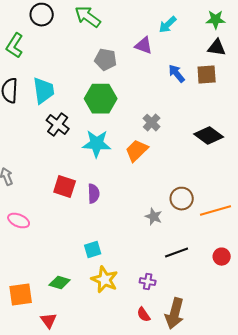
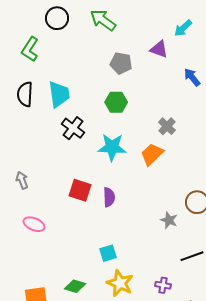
green hexagon: (101, 99) -> (116, 102), size x0.7

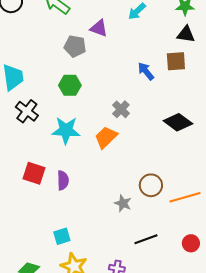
purple triangle: (159, 49) -> (99, 28), moved
blue arrow: (192, 77) -> (146, 71), moved

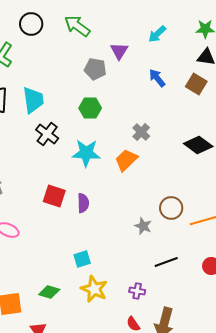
purple triangle: (99, 28) -> (119, 51), turned 42
brown square: (176, 61) -> (196, 84), turned 35
blue arrow: (146, 71) -> (157, 78), moved

